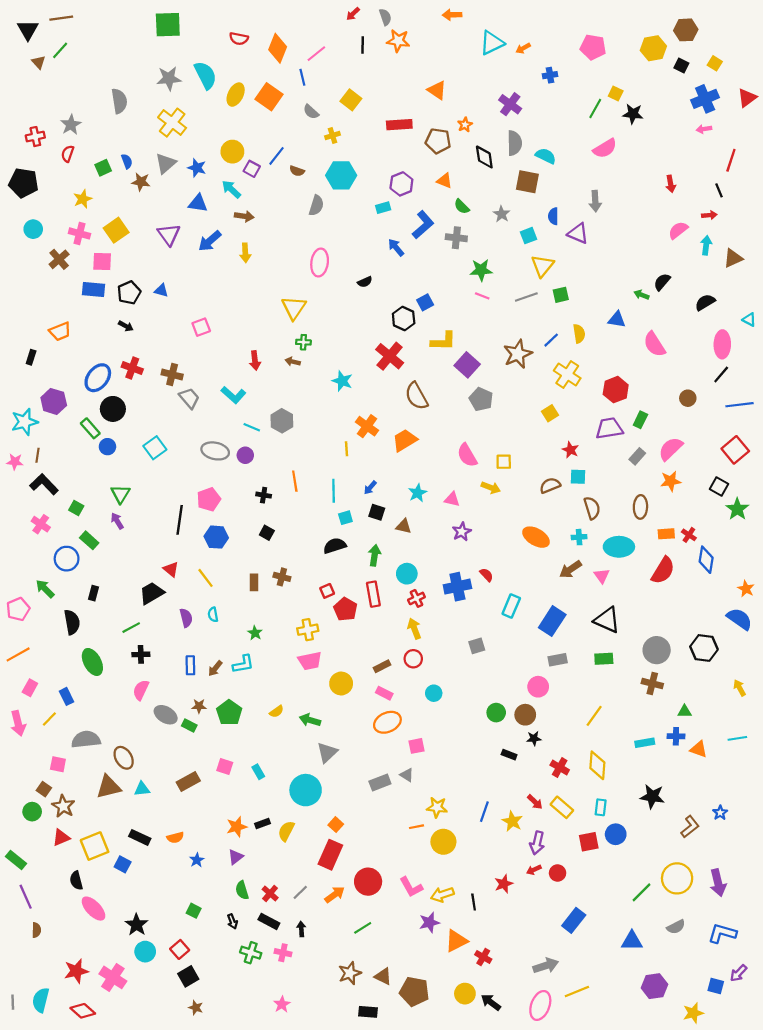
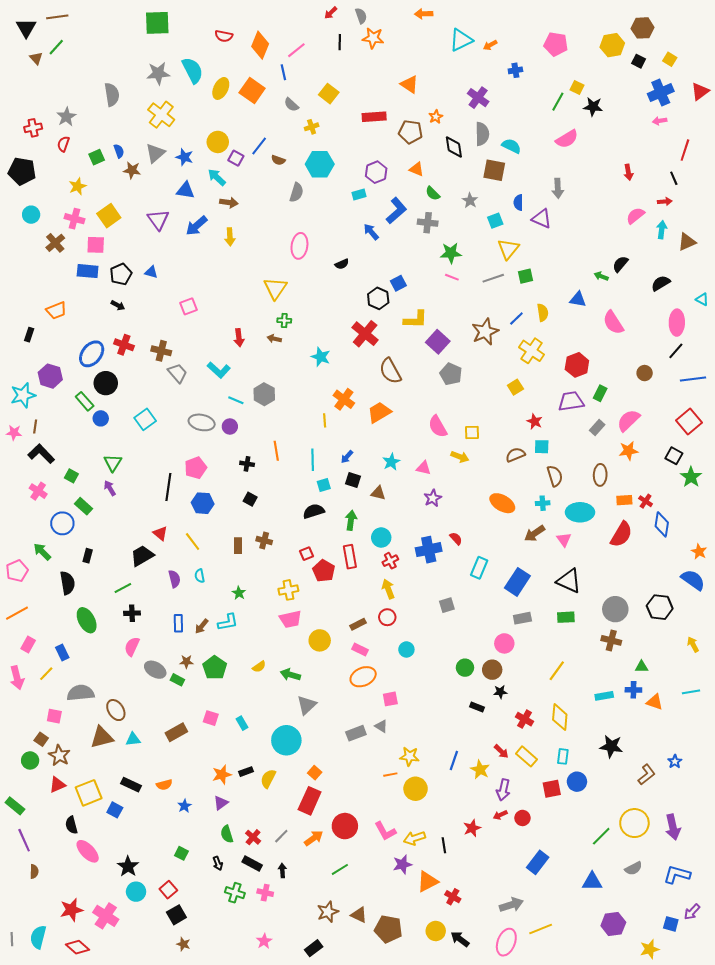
black rectangle: (368, 1012) -> (314, 948), moved, turned -42

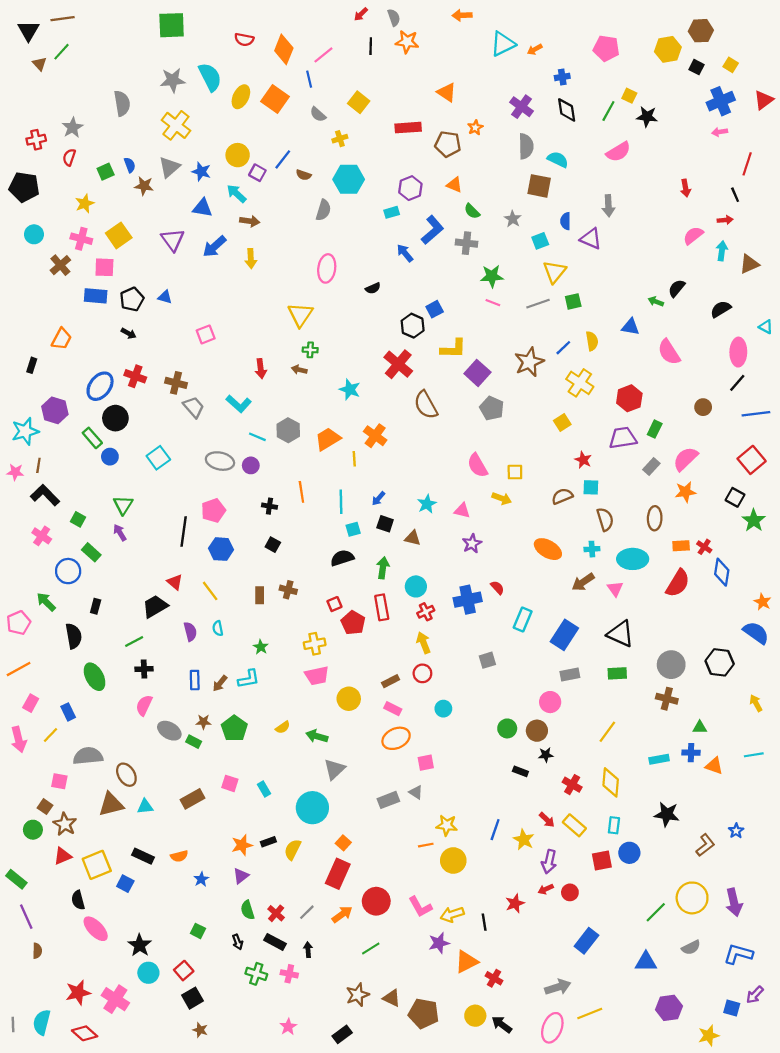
black diamond: (454, 147) -> (567, 110), moved
orange trapezoid: (56, 310) -> (62, 339), turned -40
orange trapezoid: (379, 412) -> (328, 439), moved

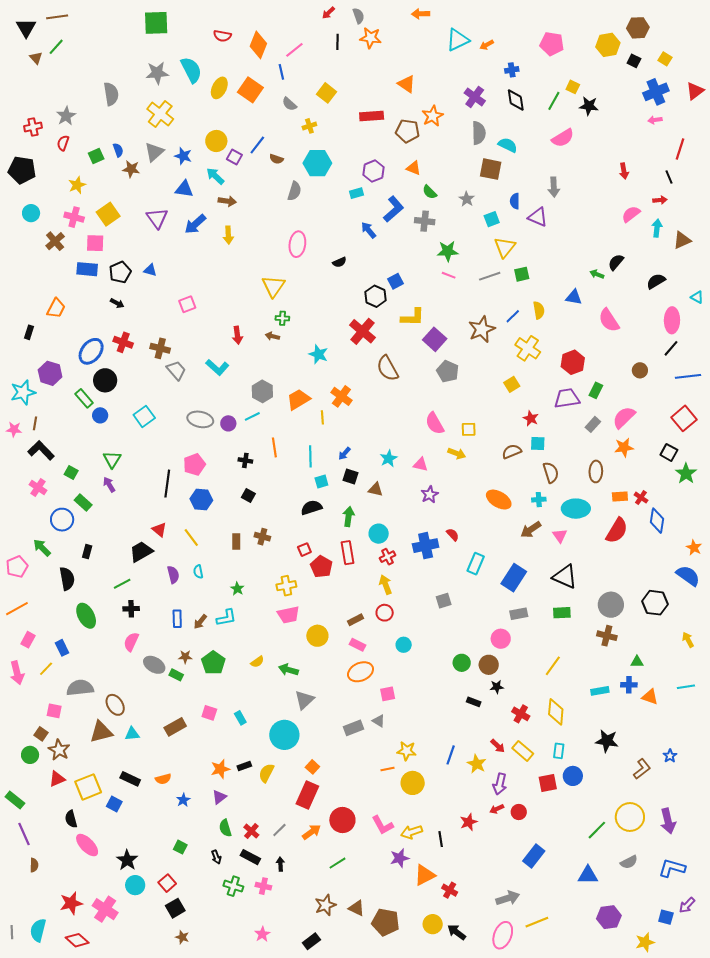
orange star: (475, 128) -> (433, 116), size x1.5
cyan line: (257, 437) -> (252, 416), moved, turned -49

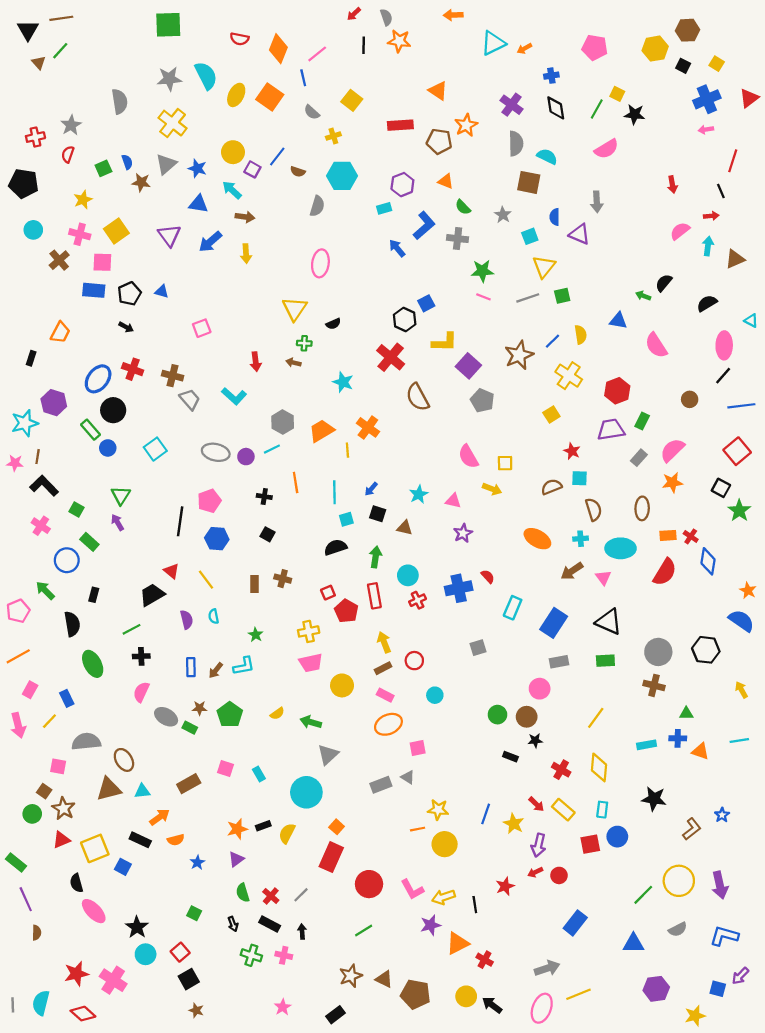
black semicircle: (339, 262) -> (333, 324), moved
yellow arrow: (386, 585) -> (384, 642), moved
orange arrow: (311, 832) -> (160, 817), moved

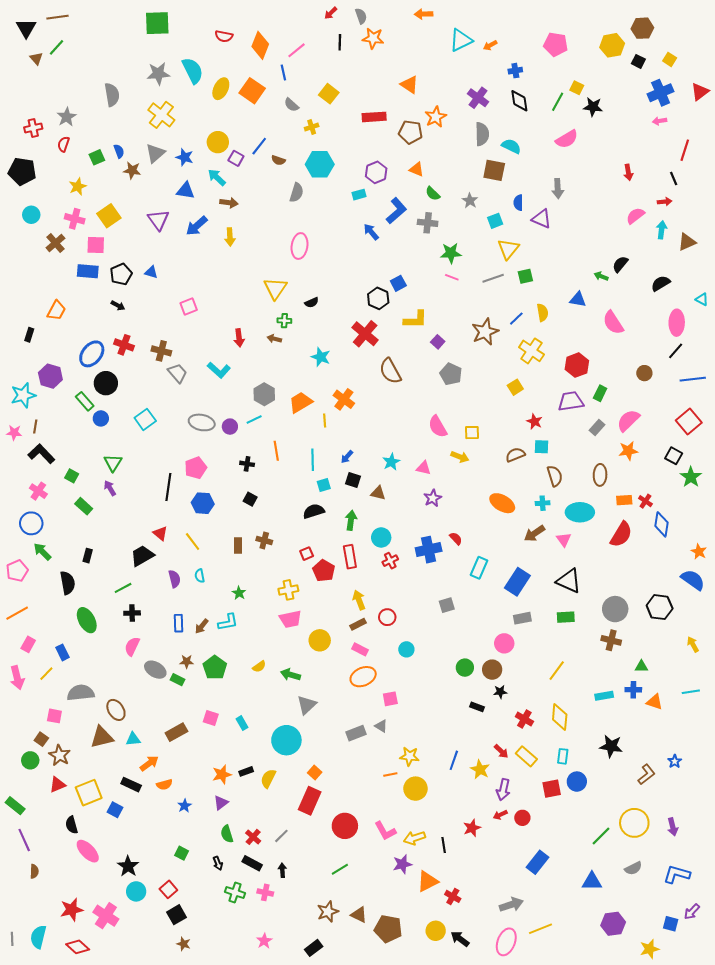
purple square: (468, 366) -> (438, 342), size x0.6
blue circle: (67, 560) -> (31, 523), moved
purple arrow: (720, 885) -> (673, 827), size x0.7

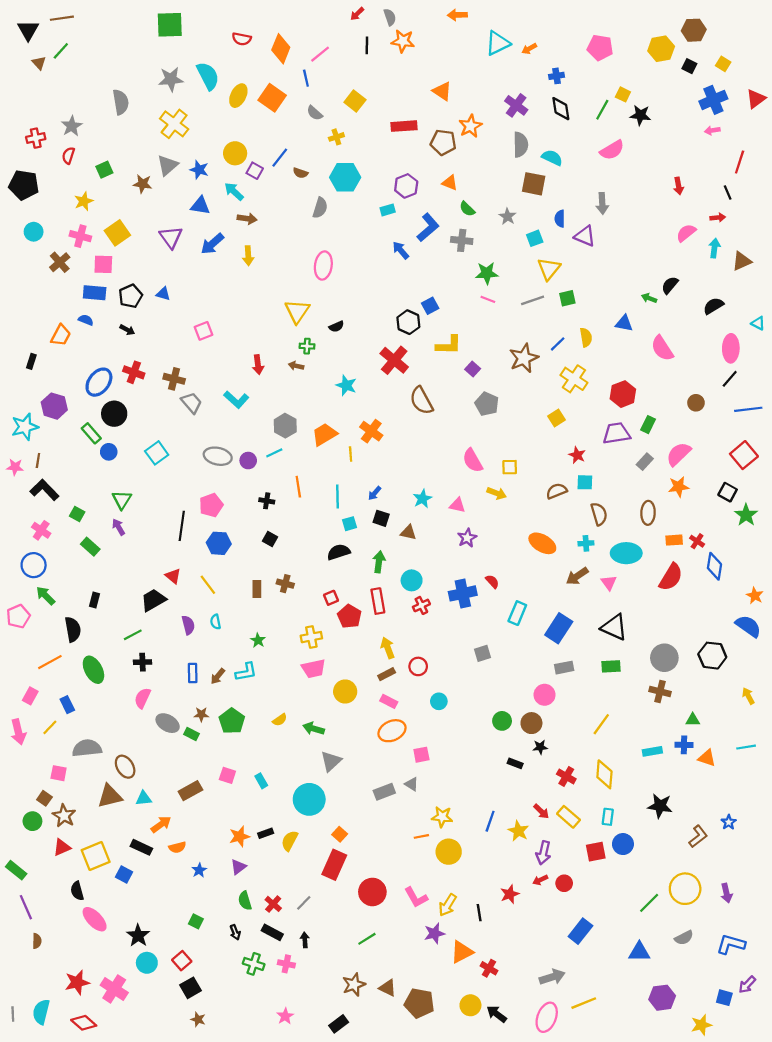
blue semicircle: (119, 151) -> (86, 320), moved, turned -48
orange line: (17, 613) -> (50, 662), moved
yellow arrow: (414, 838) -> (448, 905), turned -40

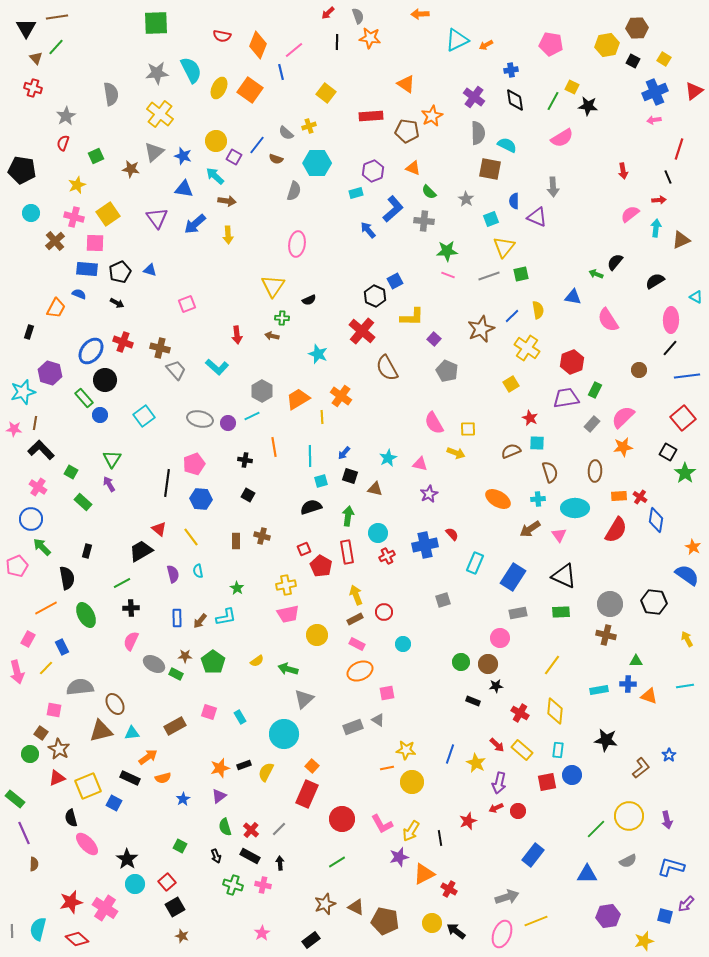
gray semicircle: (315, 113) -> (286, 133), moved
red cross: (36, 138) -> (33, 88), moved, turned 30

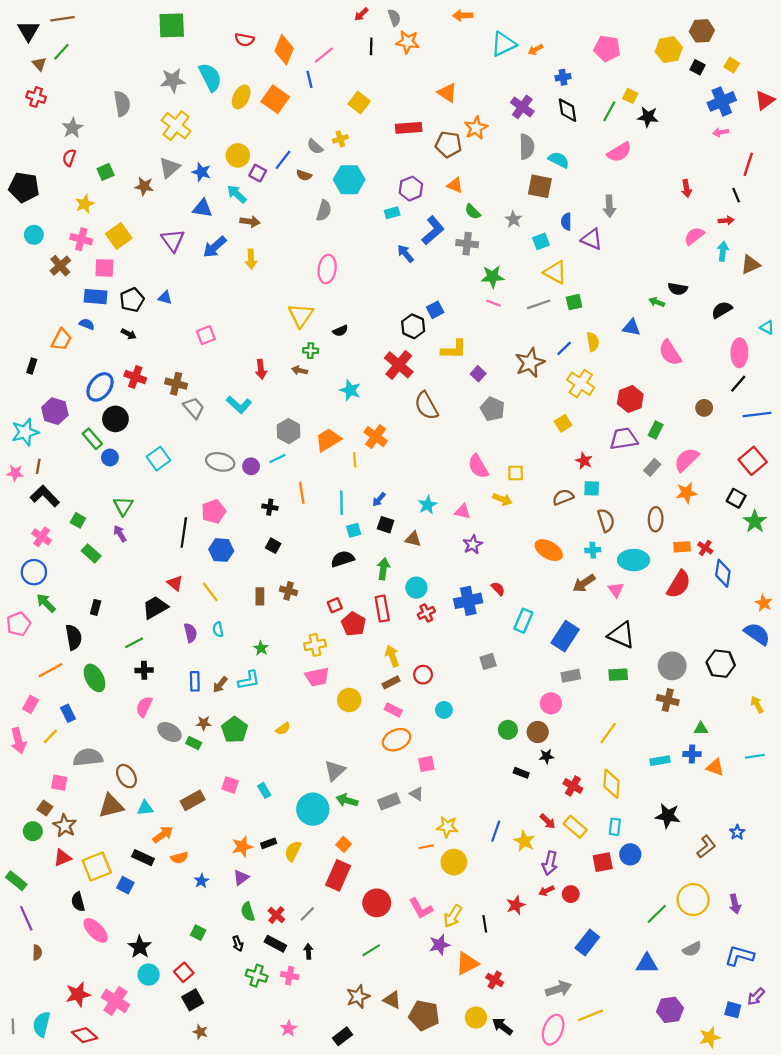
yellow triangle: (504, 247) -> (555, 272), turned -40
black semicircle: (615, 262) -> (678, 289), turned -120
green arrow: (288, 669) -> (347, 800), moved

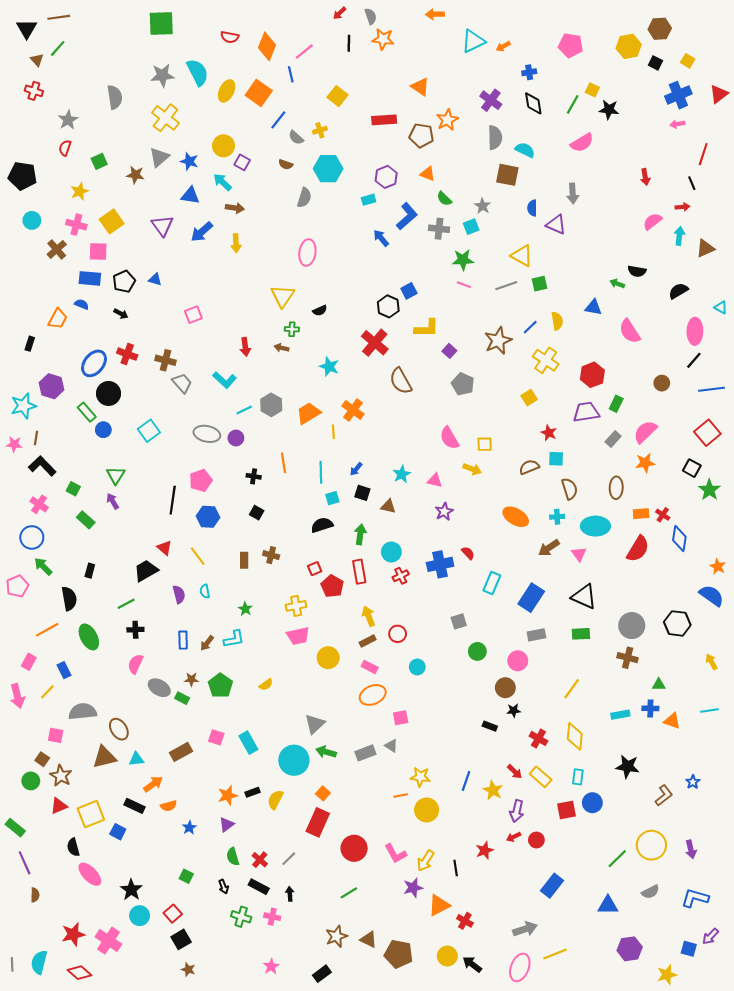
blue line: (283, 160) -> (278, 120), moved
cyan square: (541, 241) -> (471, 227), moved
cyan line: (278, 459) -> (244, 410), moved
green circle: (508, 730) -> (477, 651), moved
cyan rectangle: (264, 790) -> (248, 743), size x1.5

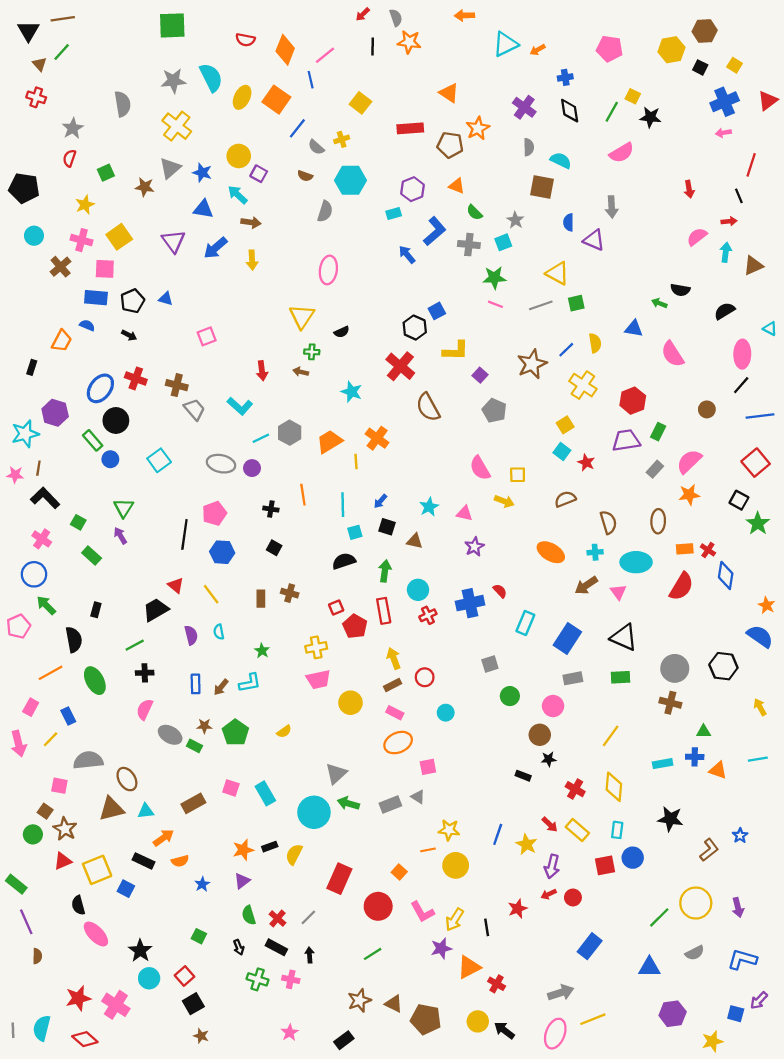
gray semicircle: (495, 138) -> (529, 147), size x0.7
cyan square: (556, 459) -> (562, 451), moved, turned 35
orange square: (323, 793) -> (399, 872), moved

